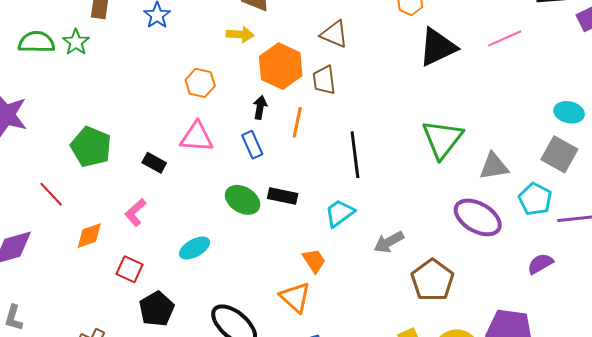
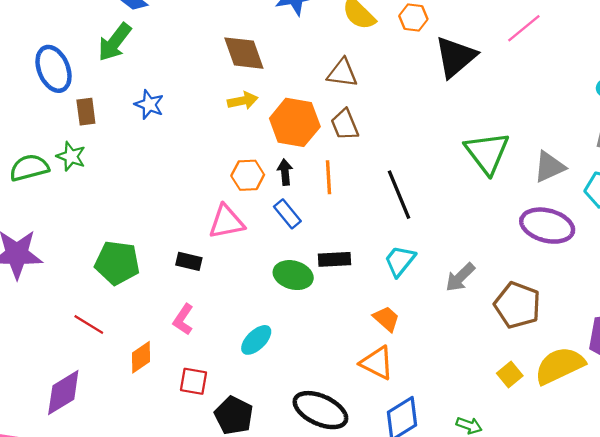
orange hexagon: (200, 83) -> (248, 175), moved

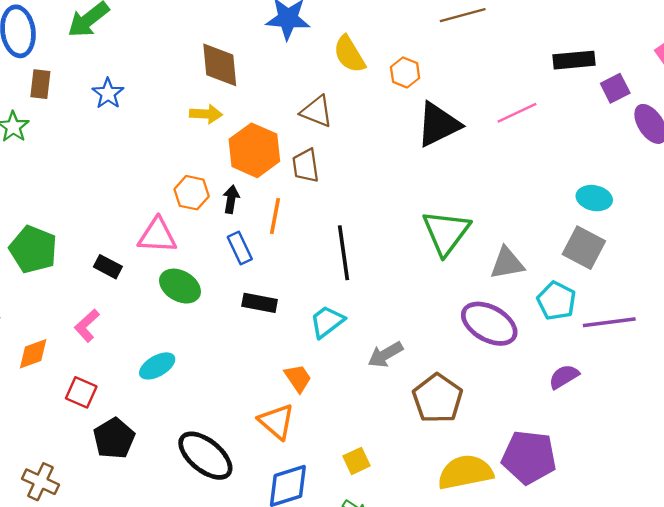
blue rectangle: (287, 214) -> (240, 248), moved
green ellipse: (293, 275) -> (180, 286), moved
yellow square: (510, 374) -> (357, 461), moved

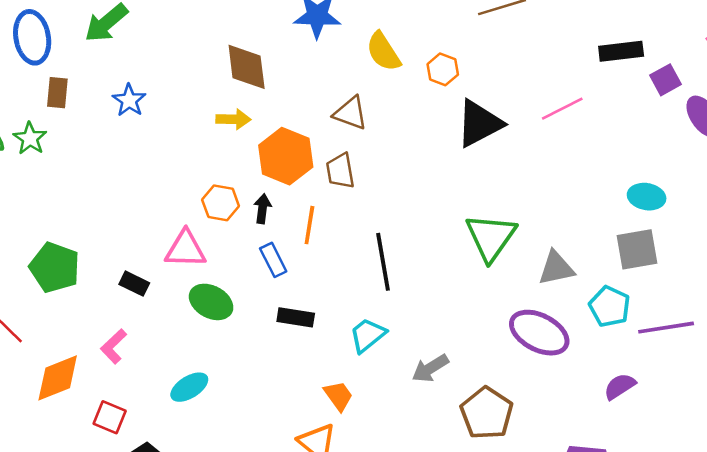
gray square: (584, 248) -> (637, 249), turned -36
orange diamond: (33, 354) -> (58, 378), size x1.4

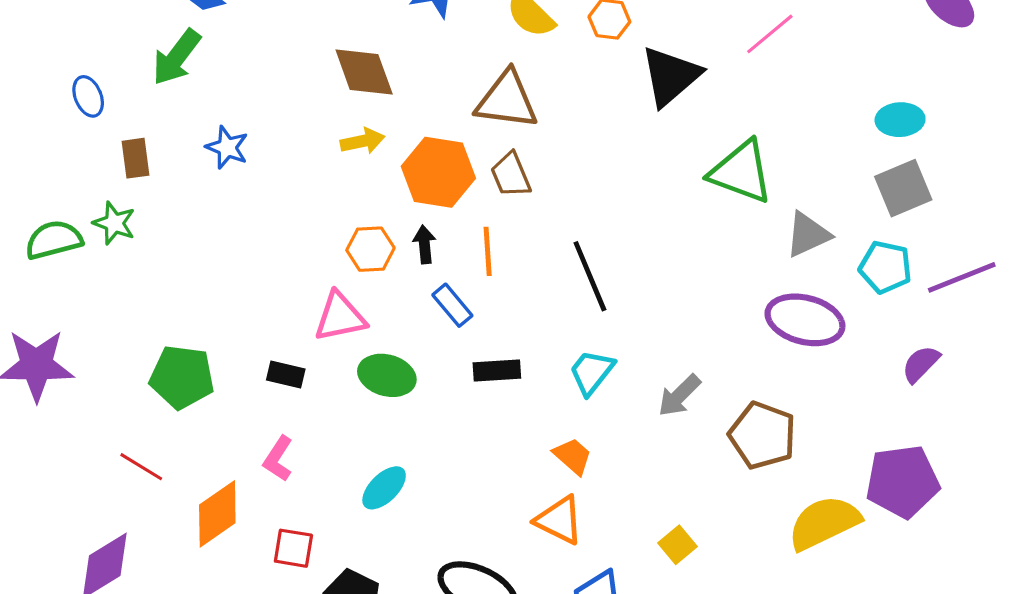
blue ellipse: (32, 37) -> (88, 96), size x0.6
brown triangle: (350, 113) -> (507, 100), size x1.4
green triangle: (491, 237) -> (741, 172), moved, turned -32

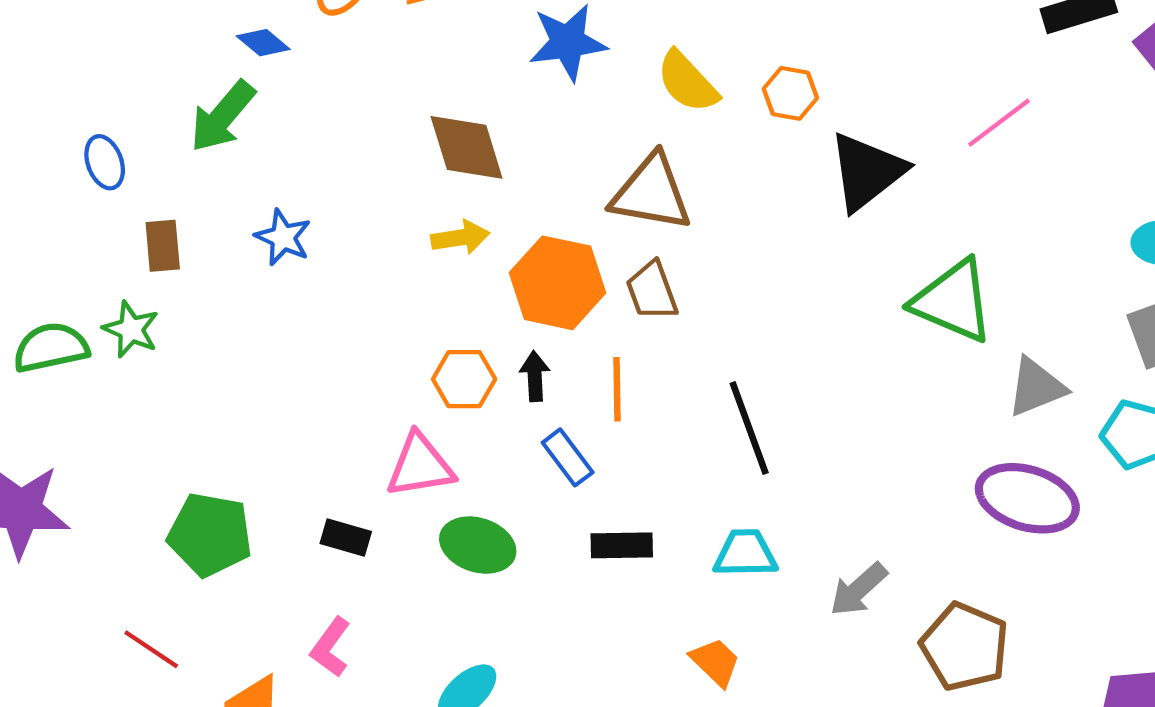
cyan trapezoid: (592, 372) -> (745, 553), turned 48

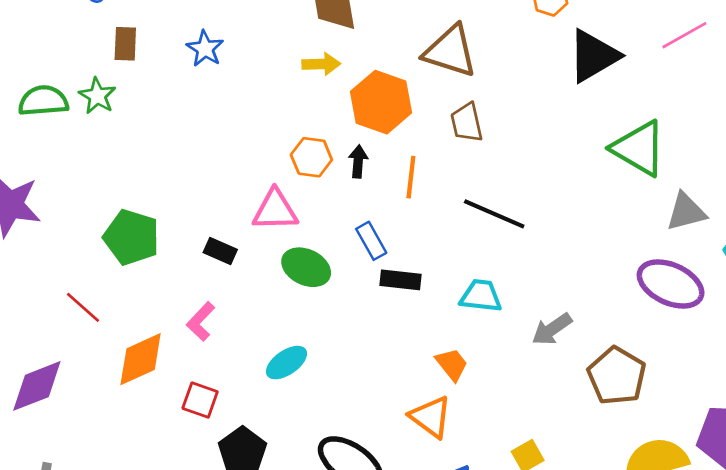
brown trapezoid: (652, 291) -> (467, 123), moved
black line: (749, 428) -> (494, 214), turned -54
blue rectangle: (568, 457) -> (371, 241), moved

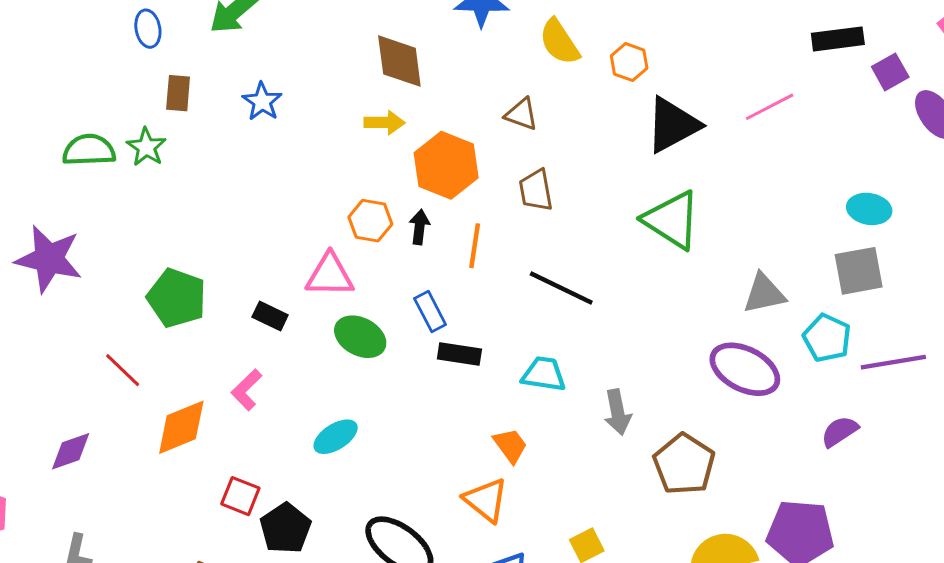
brown triangle: (450, 51) -> (521, 114), size x0.6
green triangle: (639, 148) -> (672, 220), moved
gray arrow: (552, 329) -> (618, 412), turned -69
purple diamond: (37, 386) -> (71, 451), size x0.7
red square: (200, 400) -> (240, 496), moved

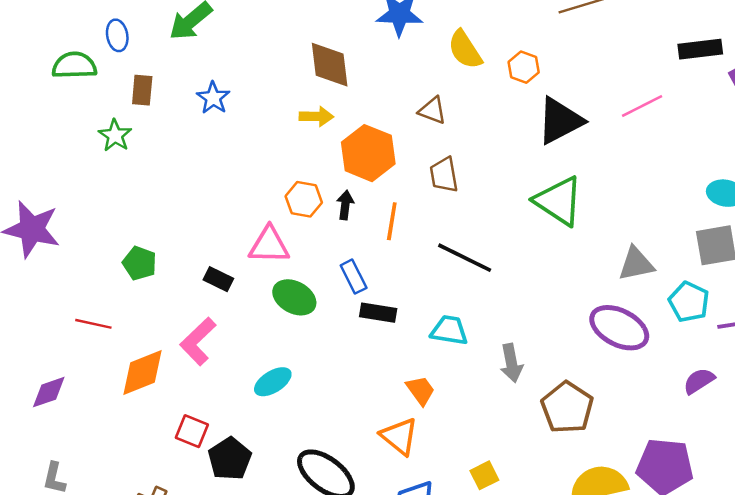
green semicircle: (89, 150) -> (74, 65), moved
green pentagon: (177, 298) -> (140, 263), size x0.7
red line: (123, 370) -> (93, 324), turned -32
pink L-shape: (247, 390) -> (198, 341), size x1.4

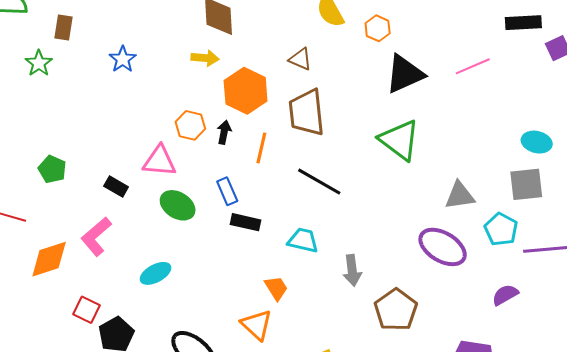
blue star: (213, 98) -> (123, 59), moved
brown trapezoid: (444, 175) -> (307, 113), size x1.6

